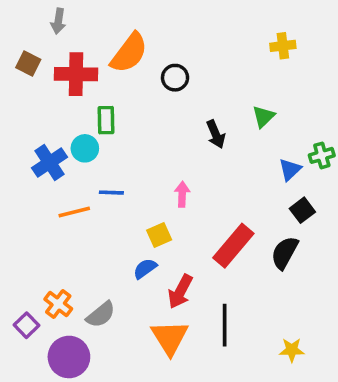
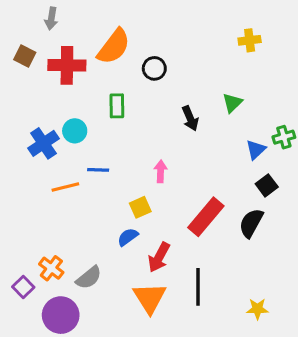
green rectangle: (106, 120) -> (117, 106), moved

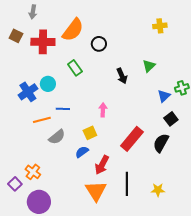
green rectangle: (117, 106) -> (75, 68), turned -35
gray semicircle: (89, 278) -> (57, 137), moved
yellow star: (257, 309) -> (158, 190), moved

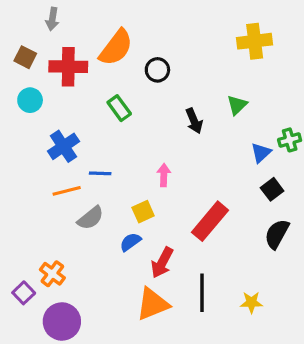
yellow cross: (160, 26) -> (255, 41), size x1.5
cyan circle: (48, 84) -> (30, 100), moved
blue cross: (28, 92) -> (63, 146), moved
black semicircle: (161, 143) -> (277, 234), moved
orange triangle: (96, 191) -> (153, 304), turned 40

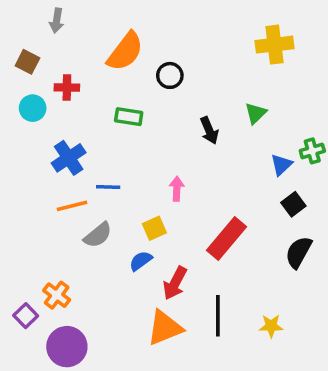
red cross: (68, 67) -> (67, 87), moved, size x0.6
green rectangle: (119, 108) -> (129, 117), turned -45

